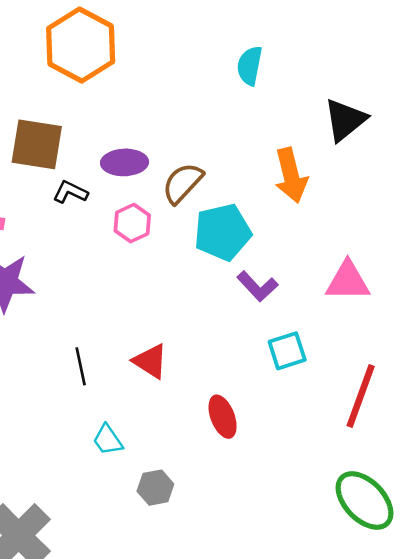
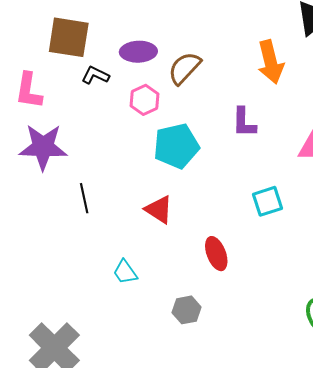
cyan pentagon: (223, 232) -> (176, 146), moved
purple L-shape: (257, 286) -> (244, 122), moved, turned 44
black line: (81, 366) -> (84, 198), moved
gray hexagon: (155, 488) -> (187, 310), moved

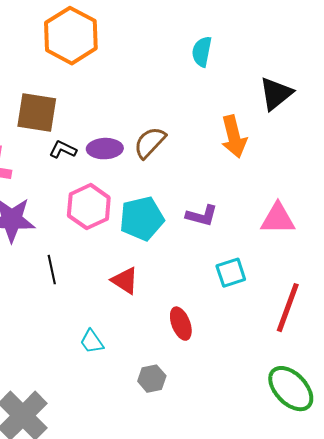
purple ellipse: (138, 52) -> (105, 149), moved
pink hexagon: (145, 100) -> (89, 207), moved, size x1.5
purple L-shape: (244, 122) -> (202, 216), moved, turned -76

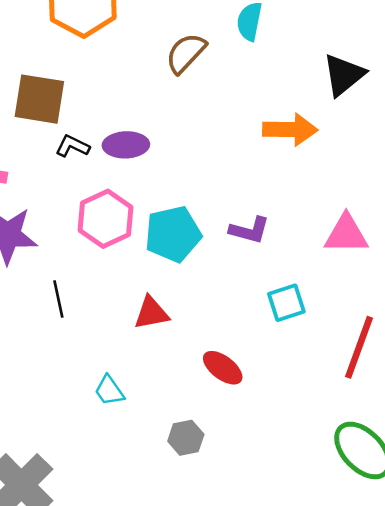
orange arrow: (234, 137) -> (290, 130), turned -75
brown semicircle: (150, 143) -> (186, 53), moved
red triangle: (125, 281) -> (151, 313), turned -44
red ellipse: (181, 324) -> (223, 368), turned -32

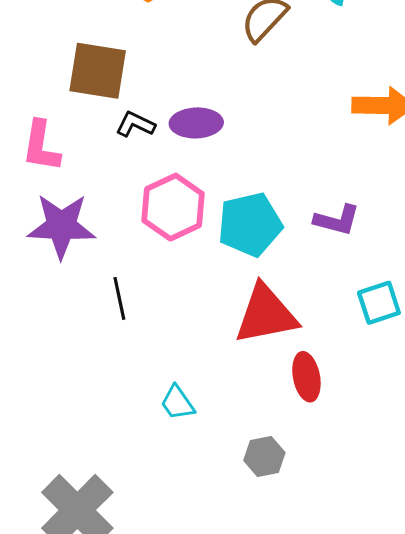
red triangle: (151, 313) -> (266, 314), moved, size x1.6
red ellipse: (223, 368) -> (306, 377), turned 42

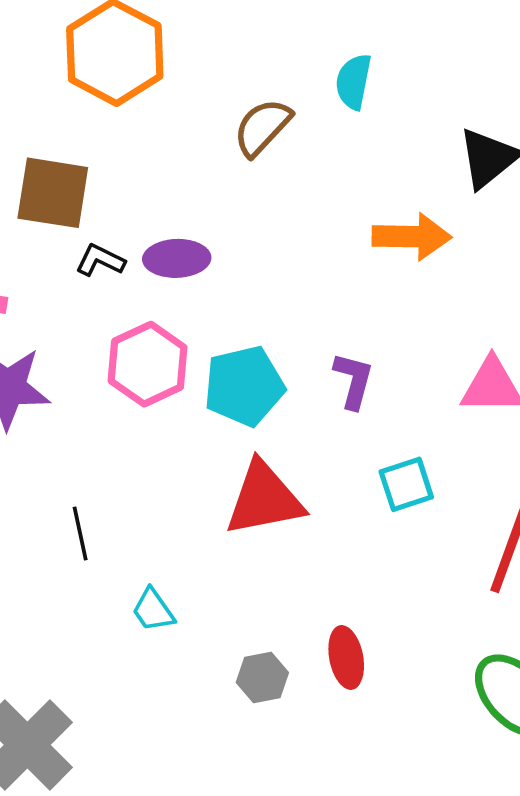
purple L-shape: (337, 220) -> (353, 381), turned -90
black line: (119, 298) -> (80, 534), moved
red ellipse: (306, 377) -> (346, 657), moved

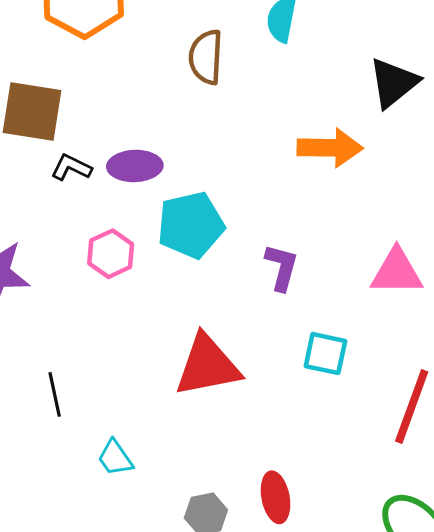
brown semicircle: (262, 127) -> (206, 57), turned -40
pink hexagon: (148, 364) -> (111, 254), size x0.7
cyan pentagon: (244, 386) -> (191, 225), moved
cyan square: (406, 484) -> (325, 354), turned 30

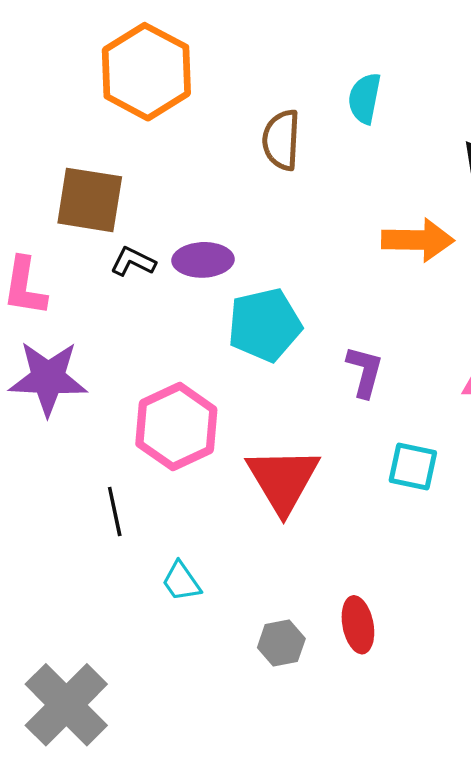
pink hexagon: (111, 254) -> (176, 427), moved, size x1.6
red triangle: (207, 366) -> (283, 480), turned -50

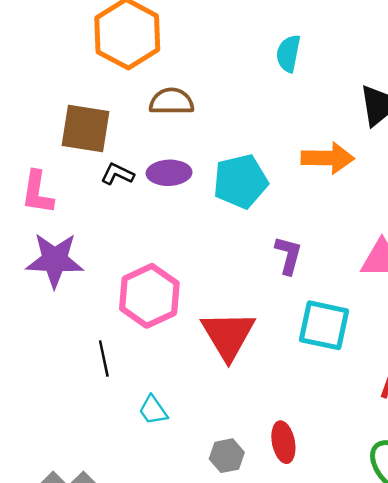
brown semicircle: (281, 140) -> (172, 101), moved, turned 87
cyan pentagon: (265, 325) -> (240, 181), moved
cyan square: (413, 467) -> (324, 325), size x1.4

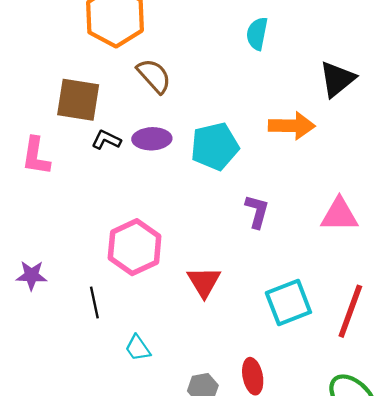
brown semicircle: (172, 101) -> (154, 76), turned 48
purple star: (55, 260) -> (32, 275), moved, size x0.6
cyan square: (324, 325) -> (288, 302), moved, turned -33
red triangle: (228, 335) -> (204, 282), size x0.7

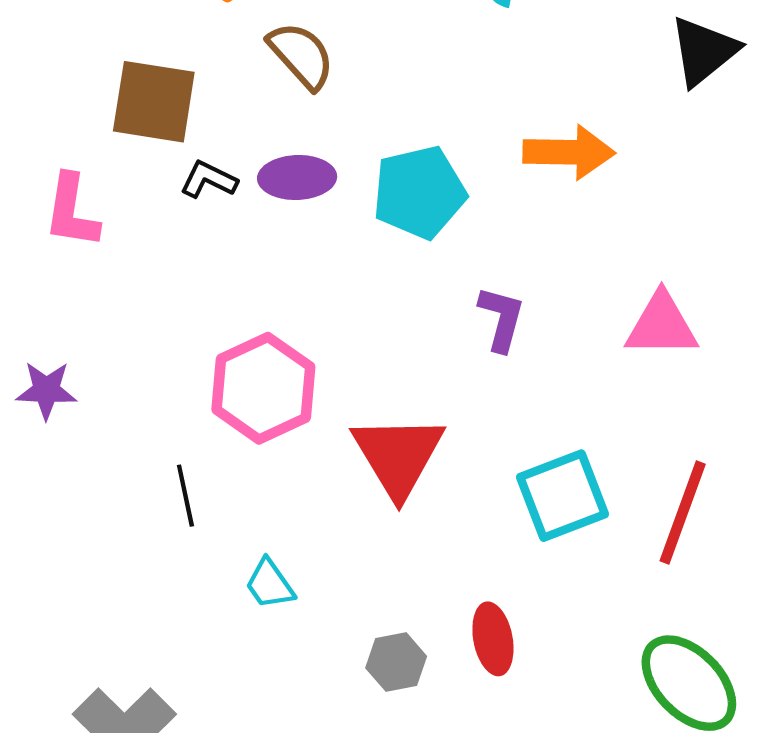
black triangle: (337, 79) -> (704, 51), moved
purple star: (32, 275) -> (46, 390), moved
red triangle: (204, 282) -> (398, 456), size x1.4

